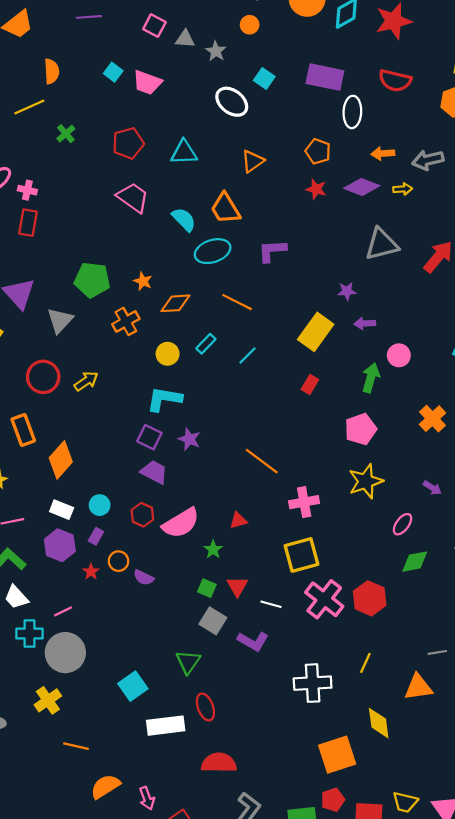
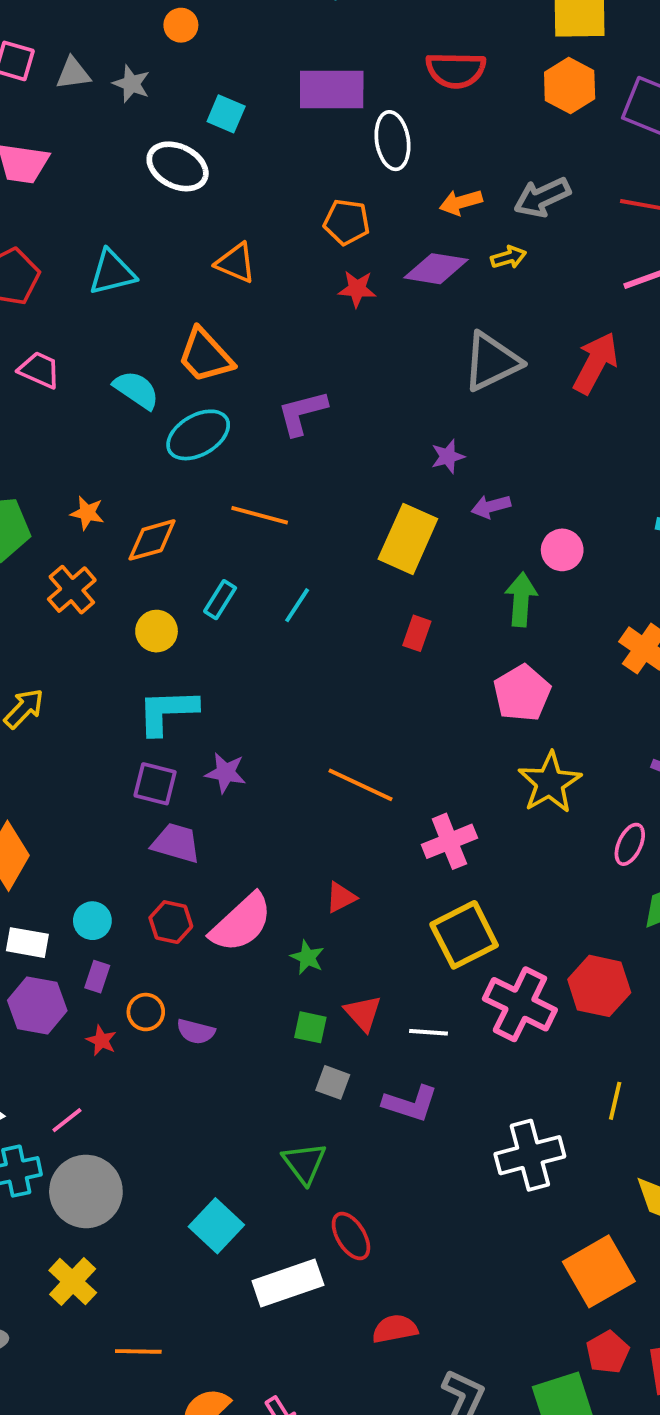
orange triangle: (253, 161) -> (236, 263), turned -50
pink trapezoid: (133, 197) -> (39, 370), size x0.7
gray square: (213, 621) -> (333, 1082), size x0.7
red semicircle: (219, 763) -> (395, 1329), size x0.7

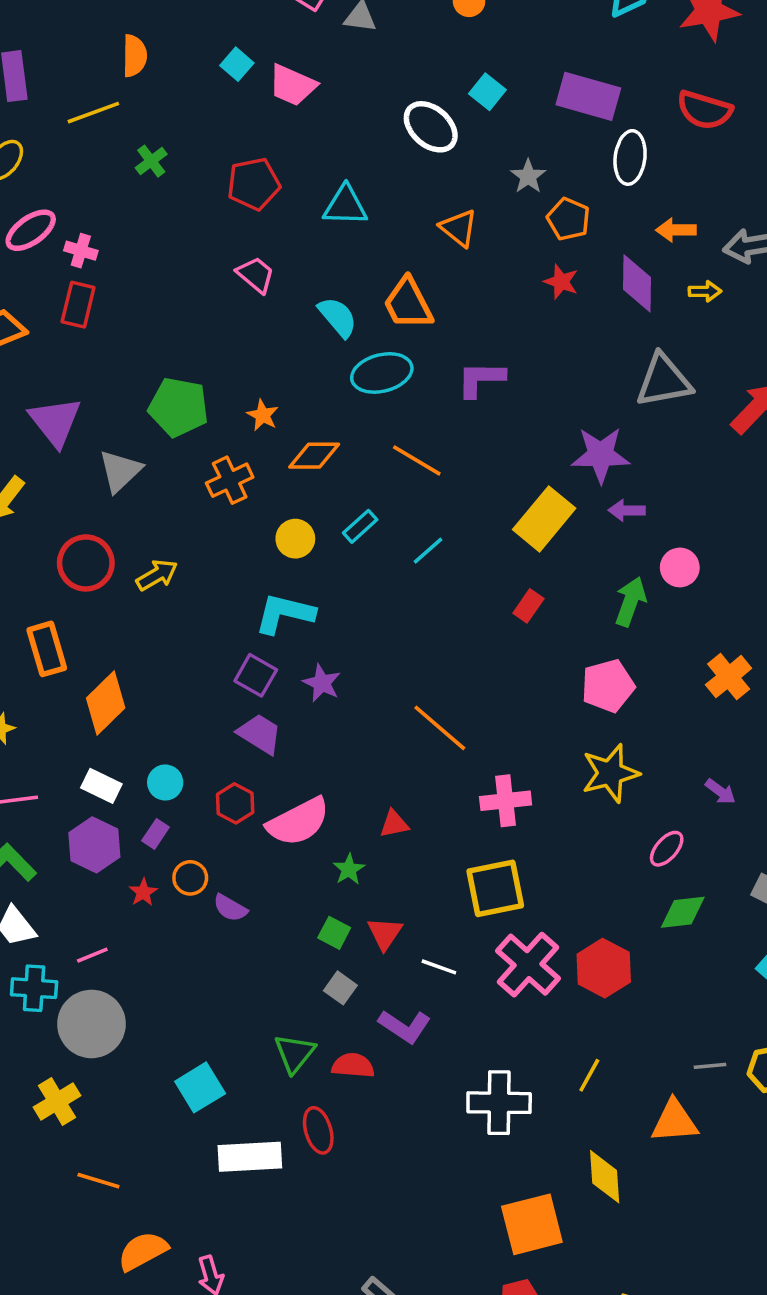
gray star: (131, 84) -> (528, 176), moved
purple diamond: (436, 269) -> (637, 283), turned 66
purple star: (448, 456) -> (601, 455), size x1.8
red semicircle: (395, 1329) -> (353, 1066), moved

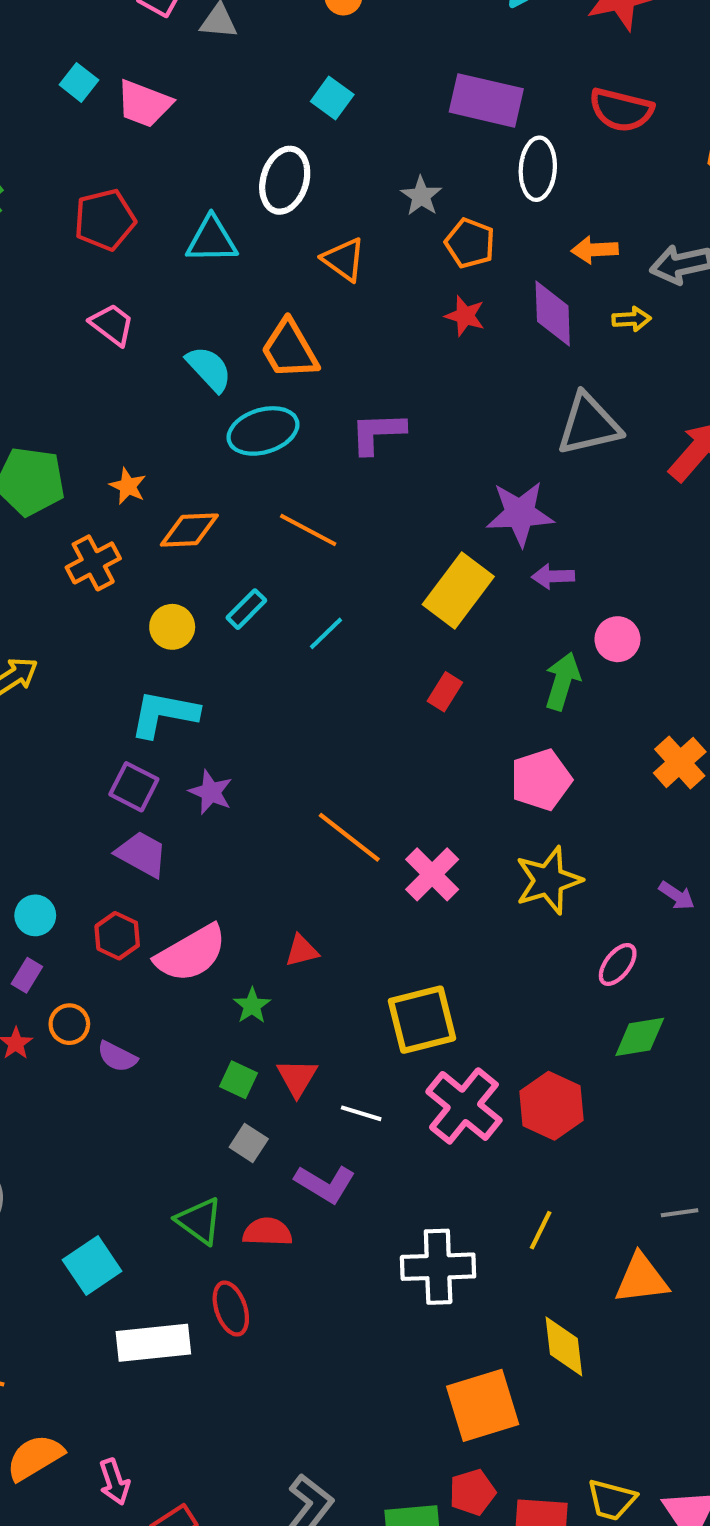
cyan square: (487, 92) -> (332, 98), moved
white ellipse: (431, 127) -> (285, 180), moved, turned 68
pink cross: (506, 801) -> (432, 874), moved, turned -36
green triangle: (295, 1053) -> (199, 1221), turned -30

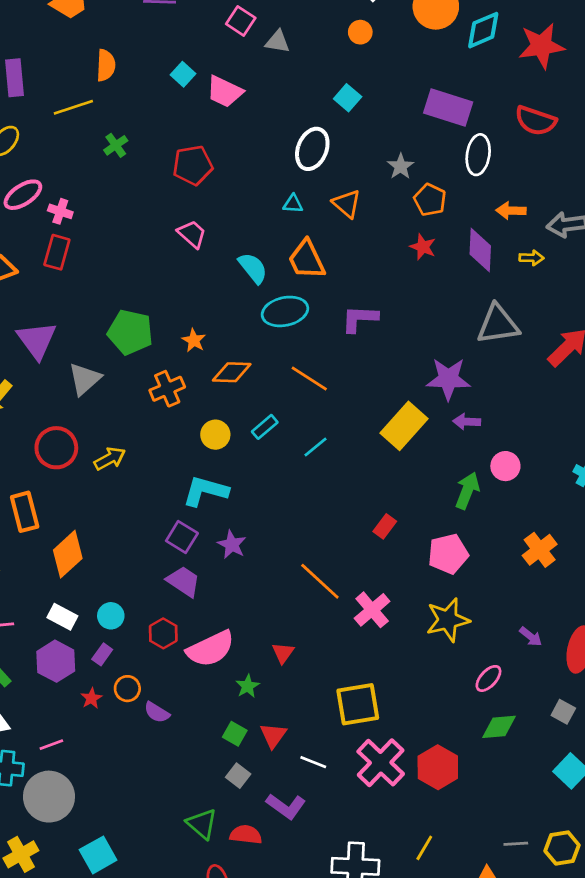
cyan triangle: (212, 240) -> (293, 204), moved, size x0.6
red rectangle: (445, 692) -> (385, 526), moved
red triangle: (302, 951) -> (283, 653), turned -45
cyan square: (92, 1265) -> (98, 855), moved

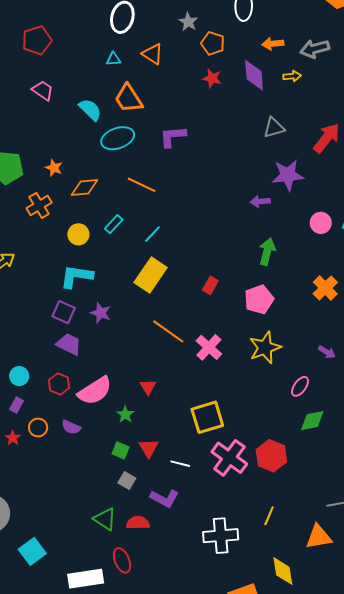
gray triangle: (498, 324) -> (274, 128), size x0.7
purple star: (448, 379) -> (288, 175), moved
yellow rectangle: (404, 426) -> (151, 275), moved
pink circle: (505, 466) -> (321, 223), moved
purple semicircle: (157, 712) -> (71, 427), moved

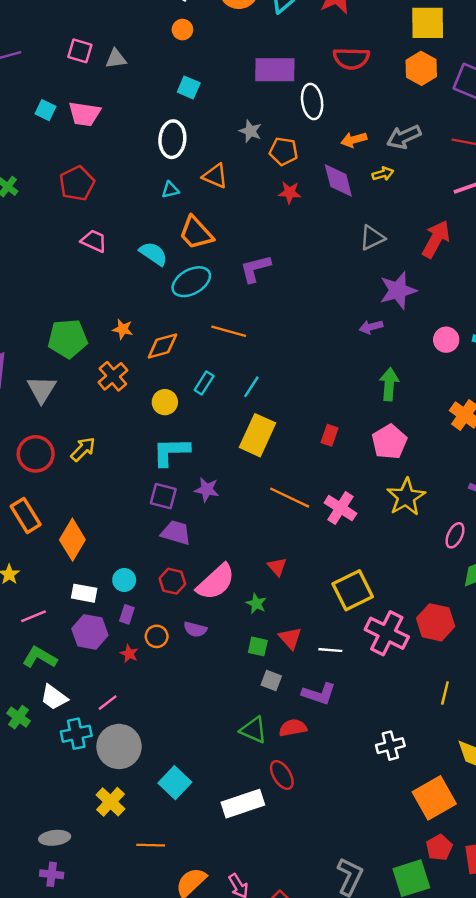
white cross: (221, 536) -> (390, 746), moved, size x0.7

